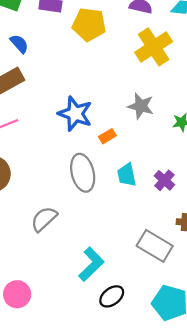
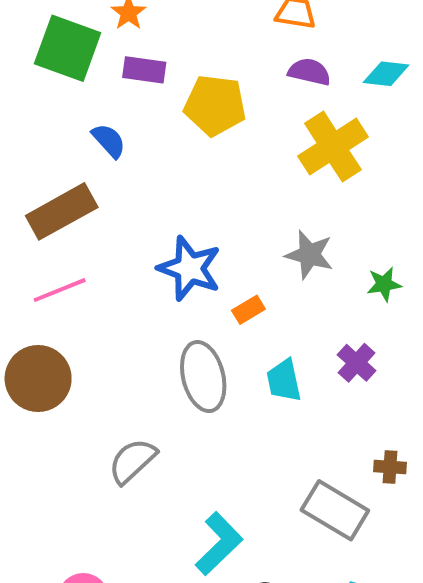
blue semicircle: (19, 44) -> (109, 141), moved
purple cross: (164, 180) -> (357, 363), moved

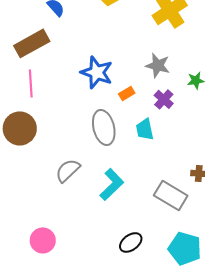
pink line: (60, 290) -> (31, 83), turned -72
purple cross: (357, 363) -> (164, 99), moved
cyan L-shape: (219, 544) -> (112, 184), moved

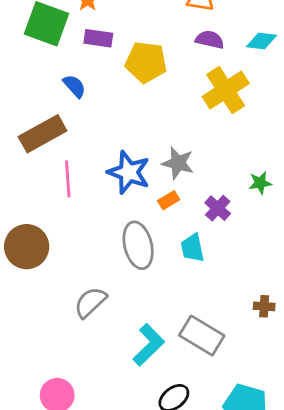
gray star: (158, 65) -> (178, 163), moved
pink line: (31, 83) -> (68, 179), moved
cyan L-shape: (112, 184) -> (149, 345), moved
gray rectangle: (171, 195) -> (202, 336), moved

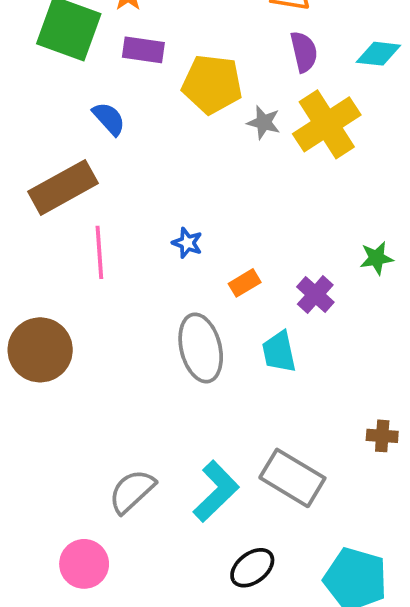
purple semicircle: (210, 40) -> (304, 52), turned 64
gray star: (178, 163) -> (264, 122), moved, size x0.7
blue star: (129, 172) -> (187, 243), size x0.5
gray semicircle: (90, 302) -> (132, 491), moved

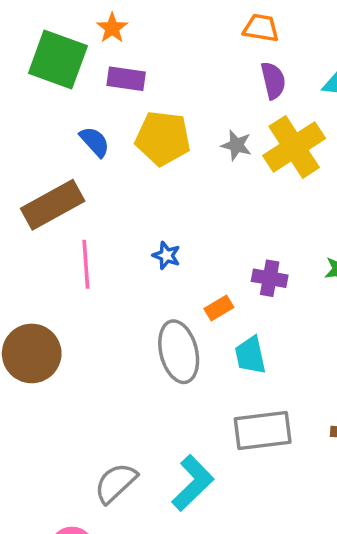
yellow pentagon: (212, 84) -> (163, 138), moved
orange rectangle: (245, 283) -> (219, 308), moved
purple cross: (315, 294) -> (270, 278), moved, turned -32
gray rectangle: (292, 478) -> (263, 430), moved, turned -38

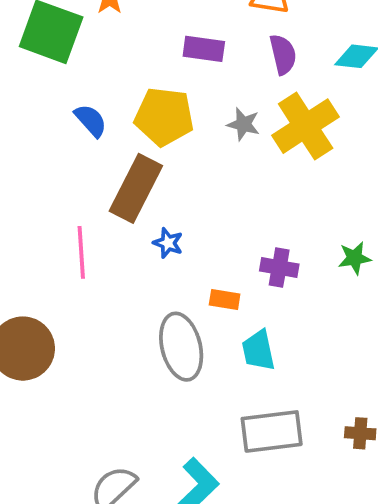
purple rectangle: (126, 79) -> (204, 49), moved
brown rectangle: (53, 205) -> (136, 188), moved, turned -34
orange rectangle: (219, 308) -> (225, 299), turned 40

